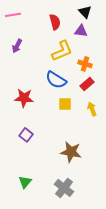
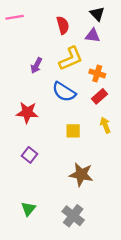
purple arrow: (17, 46) -> (36, 65), moved
yellow square: (65, 104) -> (73, 131), moved

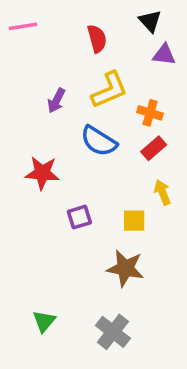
purple triangle: (93, 36) -> (164, 55), moved
yellow square: (73, 131) -> (134, 221), moved
purple square: (30, 155) -> (79, 217), moved, turned 35

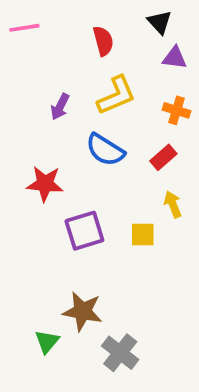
orange cross: (150, 113) -> (177, 110), moved
purple square: (79, 217) -> (84, 231), size x1.5
brown star: (125, 268) -> (83, 311), moved

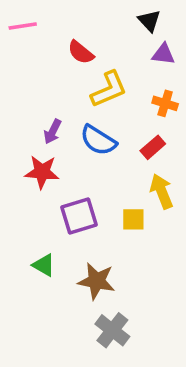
red semicircle: (103, 41) -> (81, 52), moved, turned 144
purple arrow: (60, 107) -> (53, 132), moved
yellow arrow: (173, 204) -> (162, 191), size x1.4
brown star: (83, 311) -> (97, 281), moved
green triangle: (47, 341) -> (44, 265), moved, turned -40

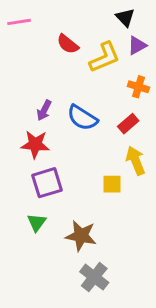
purple triangle: (163, 54) -> (137, 45), turned -36
yellow L-shape: (109, 89) -> (105, 57), moved
purple square: (79, 216) -> (47, 183), moved
green triangle: (44, 265) -> (37, 222), turned 36

